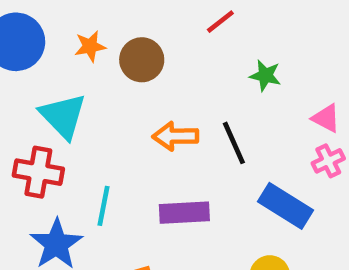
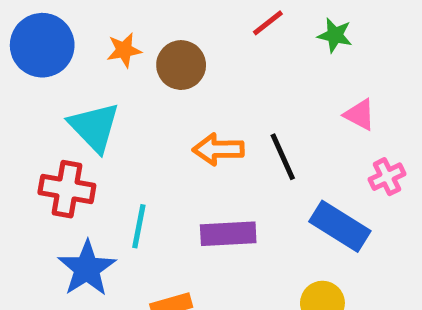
green star: (265, 76) -> (335, 35), moved
pink triangle: (326, 118) -> (360, 115), moved

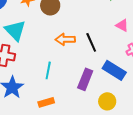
cyan line: (139, 226) -> (48, 70), moved
purple rectangle: (228, 234) -> (85, 79), moved, turned -65

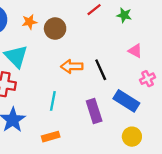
purple rectangle: (85, 79) -> (94, 111), turned -40
yellow circle: (107, 101) -> (132, 137), moved

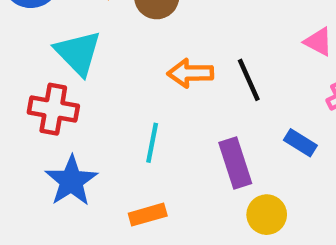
blue rectangle: (126, 101) -> (300, 143), size x0.6
yellow circle: (132, 137) -> (267, 215), moved

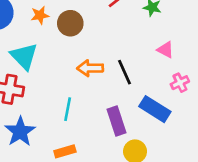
blue rectangle: (300, 143) -> (155, 109), size x1.6

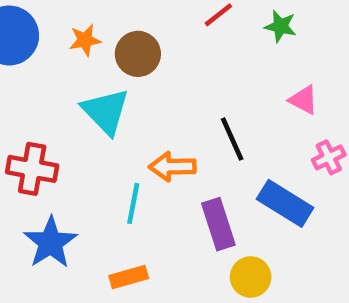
cyan triangle: (24, 56) -> (106, 111), moved
orange arrow: (90, 68) -> (172, 167), moved

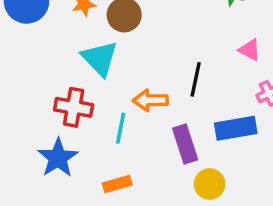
black line: (232, 139) -> (196, 79), turned 36
red cross: (32, 169) -> (74, 107), moved
blue rectangle: (285, 203) -> (236, 128), turned -42

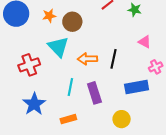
orange arrow: (150, 100) -> (87, 59), moved
red cross: (74, 107) -> (29, 65), moved, turned -30
purple rectangle: (185, 144) -> (94, 93), moved

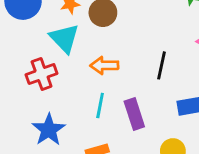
cyan triangle: (58, 47) -> (64, 38), moved
orange arrow: (87, 59) -> (104, 65), moved

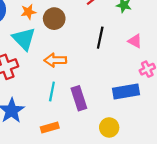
black line: (161, 65) -> (100, 38), moved

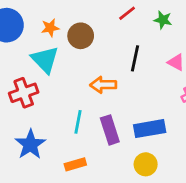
orange arrow: (55, 60) -> (103, 85), moved
blue rectangle: (126, 92) -> (150, 129), moved

